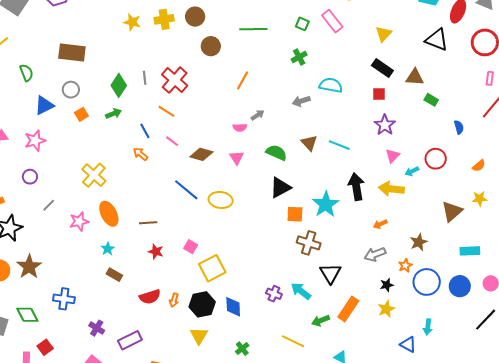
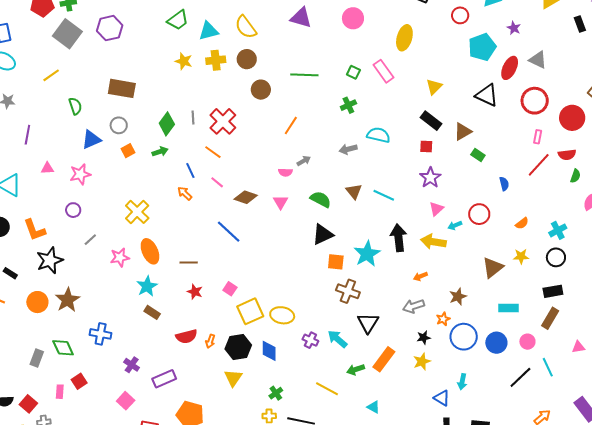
brown triangle: (415, 77) -> (463, 132), turned -36
yellow ellipse: (221, 200) -> (282, 315), moved
cyan star: (108, 249) -> (147, 286), size x1.5

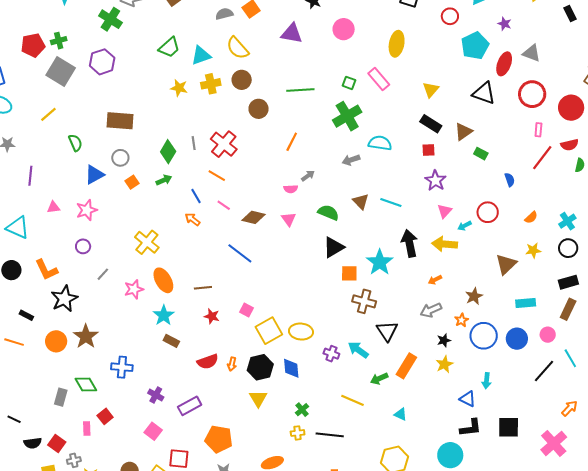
green cross: (348, 105) -> (347, 116), size x1.8

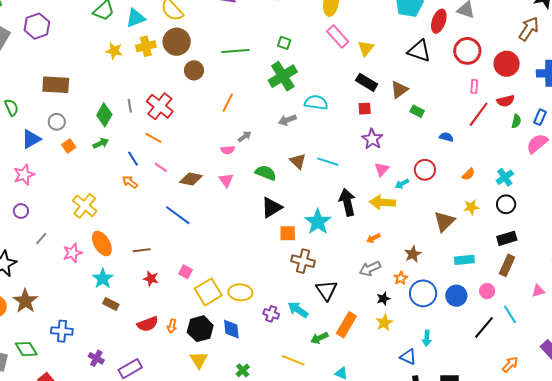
pink rectangle: (379, 79) -> (338, 36), moved
brown circle: (242, 80) -> (177, 42), size x1.4
blue semicircle: (510, 180) -> (446, 137), turned -56

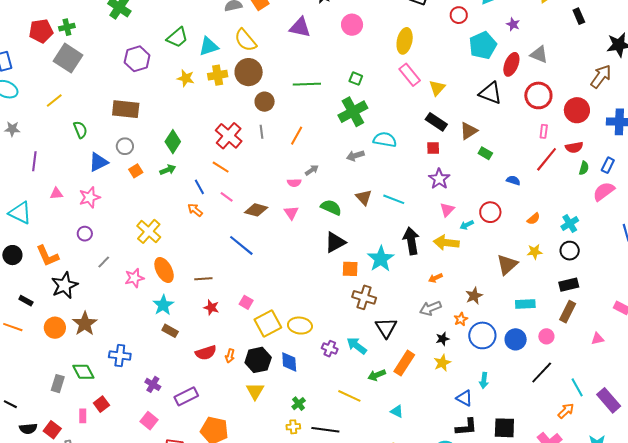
purple hexagon: (37, 26) -> (137, 59), moved
gray line: (130, 106) -> (262, 132), moved
cyan line: (510, 314) -> (577, 387), moved

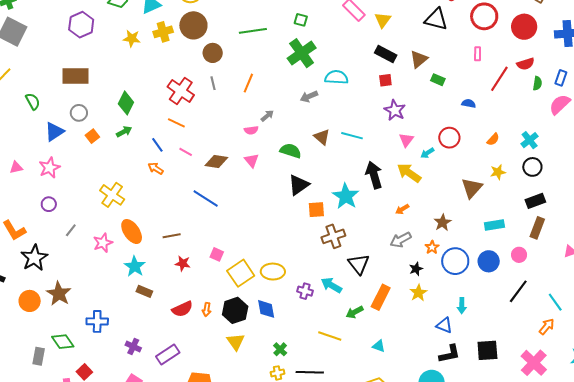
pink rectangle: (544, 131) -> (478, 54), moved
yellow arrow: (446, 243) -> (409, 173), turned 35
brown cross: (364, 297) -> (333, 236), turned -30

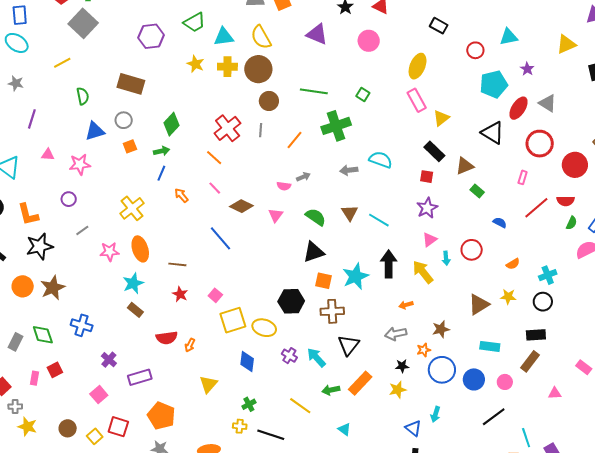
green cross: (302, 53) -> (336, 126), moved
blue line: (157, 145) -> (161, 173), moved, turned 42
cyan arrow: (427, 153) -> (446, 258), turned -80
black hexagon: (235, 310) -> (291, 301), moved

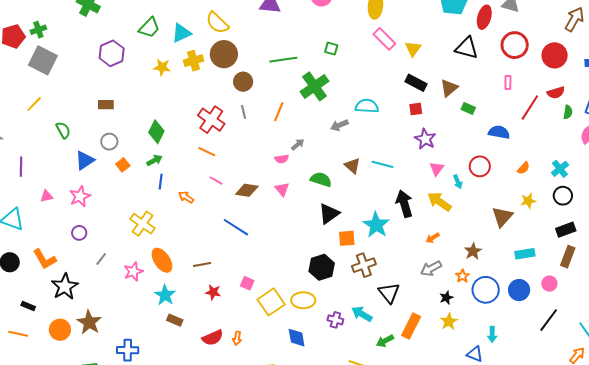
brown rectangle: (131, 84) -> (106, 105), size x0.6
blue semicircle: (500, 223) -> (499, 132), size x1.5

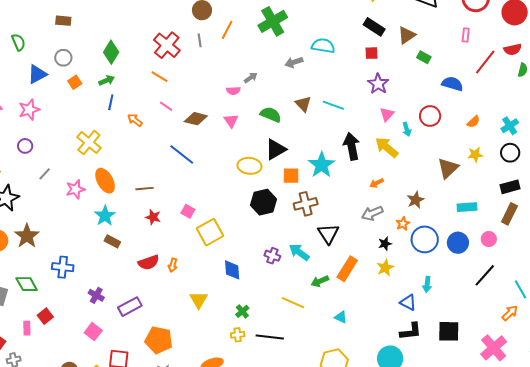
orange line: (279, 112) -> (227, 30), moved
yellow ellipse: (303, 300) -> (249, 166), moved

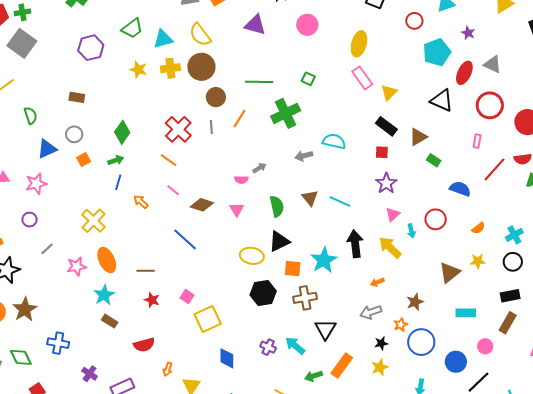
green semicircle: (271, 115) -> (277, 206), turned 50
blue circle: (458, 243) -> (456, 362), moved
orange arrow: (173, 265) -> (168, 369), moved

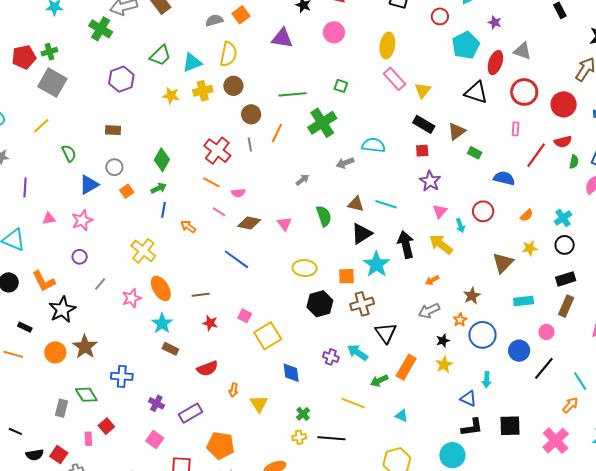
yellow semicircle: (200, 35) -> (228, 54), turned -125
brown circle: (201, 67) -> (233, 86), size x0.7
pink semicircle: (241, 180) -> (238, 193), moved
brown triangle: (310, 198) -> (356, 204), turned -30
black triangle: (279, 241) -> (362, 234), moved

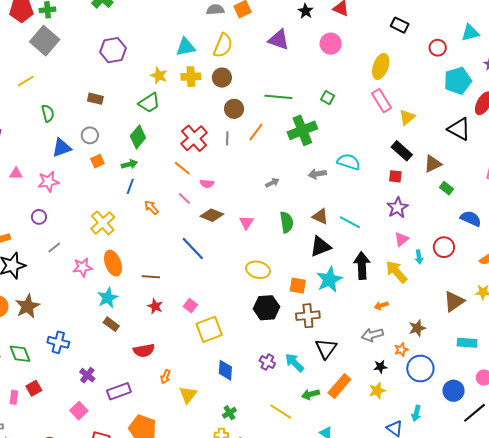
green trapezoid: (160, 55) -> (149, 103), moved

